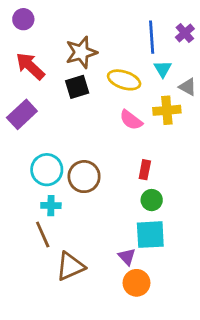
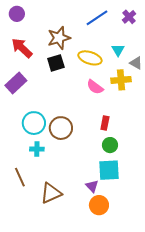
purple cross: (185, 33) -> (129, 17), moved
blue line: (152, 37) -> (97, 18), moved, turned 60
brown line: (43, 235) -> (20, 177), moved

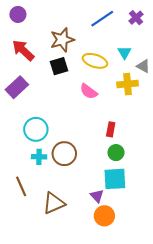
pink semicircle: (95, 87) -> (89, 91), moved
brown circle: (61, 128) -> (64, 154), moved

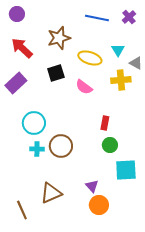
blue line: (102, 19) -> (97, 18), turned 45
black square: (59, 66) -> (56, 73), moved
cyan square: (115, 179) -> (126, 170), moved
brown line: (21, 186) -> (22, 210), moved

